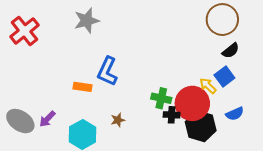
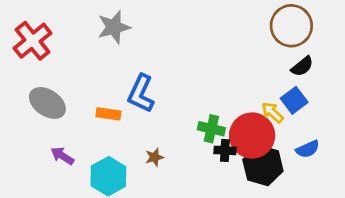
purple arrow: (47, 119) -> (62, 156), turned 78
gray ellipse: (20, 121) -> (47, 103), moved

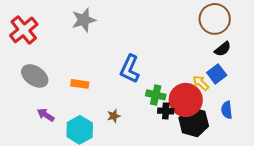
blue L-shape: (141, 94) -> (130, 69), moved
blue semicircle: (308, 149) -> (227, 110), turned 108

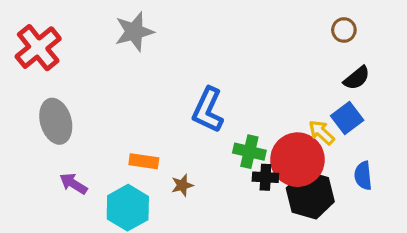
brown circle: (215, 19) -> (344, 30), size x0.5
gray ellipse: (35, 76) -> (56, 121), turned 40
orange rectangle: (80, 84) -> (144, 161), moved

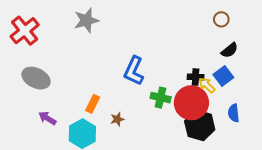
gray ellipse: (56, 121) -> (36, 78), turned -48
orange rectangle: (144, 161) -> (93, 104), turned -72
black cross: (265, 177) -> (196, 77), moved

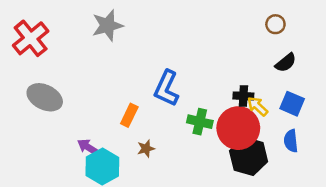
blue square: (223, 76) -> (292, 104), moved, turned -30
orange rectangle: (93, 104) -> (129, 115), moved
purple arrow: (47, 118) -> (88, 147), moved

